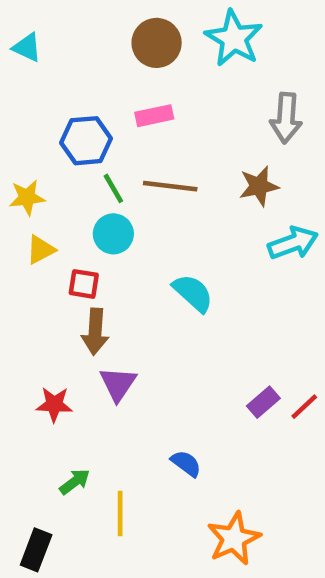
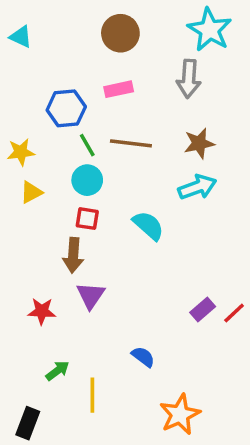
cyan star: (234, 38) -> (210, 30), moved
gray arrow: (286, 118) -> (189, 79), moved
cyan arrow: (293, 243) -> (197, 187), moved
red square: (84, 284) -> (87, 219), moved

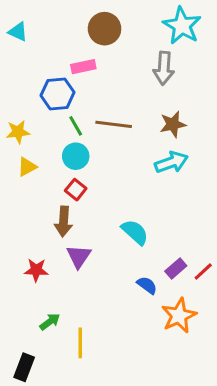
pink rectangle: (119, 89) -> (83, 67), moved
red square: (87, 219) -> (76, 190), turned 30
cyan semicircle: (148, 226) -> (135, 232), moved
blue semicircle: (143, 357) -> (147, 285), moved
orange star: (180, 414) -> (179, 316), moved

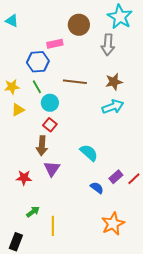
brown circle: (105, 29) -> (79, 25), moved
green line: (76, 126) -> (37, 87), moved
orange star: (179, 316) -> (113, 224), moved

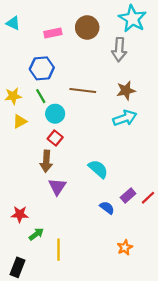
pink rectangle: (55, 44) -> (53, 33), moved
red star: (24, 178) -> (20, 214), moved
orange star: (113, 224) -> (125, 247), size x0.6

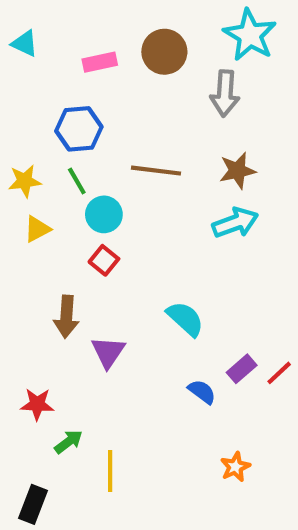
brown arrow: (46, 161) -> (66, 317), moved

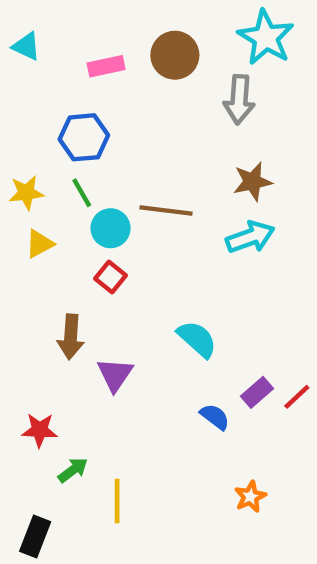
brown line: (156, 171) -> (166, 210), moved

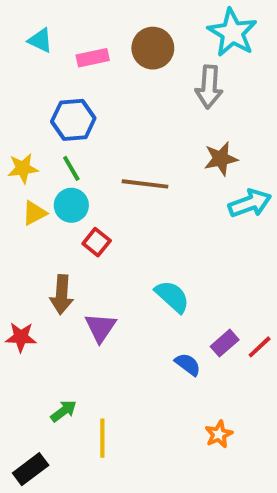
cyan triangle: (26, 46) -> (40, 40), moved
cyan circle: (111, 228) -> (71, 205), moved
cyan arrow: (250, 237) -> (250, 203), moved
red star: (40, 430) -> (21, 337), moved
black rectangle: (35, 537) -> (31, 469), turned 32

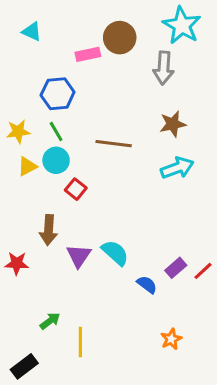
pink rectangle: (93, 58) -> (88, 54), moved
cyan arrow: (250, 203) -> (177, 168), moved
cyan semicircle: (172, 296) -> (115, 253), moved

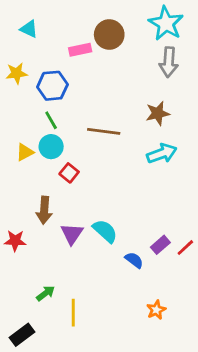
gray arrow: (164, 68) -> (169, 62), moved
yellow star: (18, 132) -> (16, 73), moved

